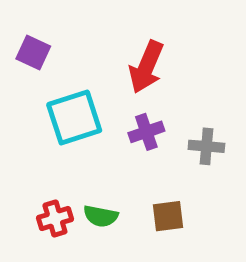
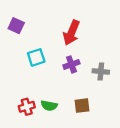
cyan square: (74, 117) -> (36, 57), size x0.7

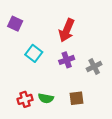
cyan square: (36, 57) -> (34, 53), turned -35
gray cross: (101, 71) -> (94, 66), turned -32

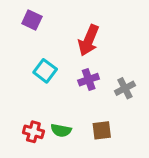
purple square: (15, 24) -> (32, 20), moved
red cross: (25, 99) -> (33, 132), turned 32

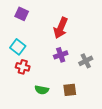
cyan square: (45, 71) -> (18, 47), moved
red cross: (33, 132) -> (23, 67), moved

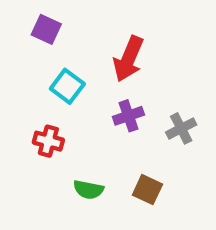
cyan square: (18, 47) -> (67, 86), moved
brown square: (70, 90) -> (147, 190), turned 32

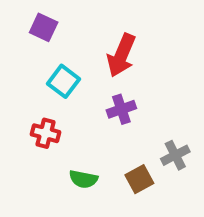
gray cross: (181, 128) -> (175, 155), moved
brown square: (147, 190) -> (139, 179), turned 36

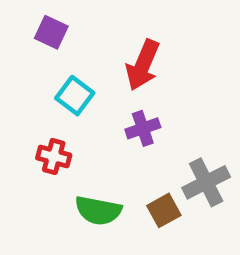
gray cross: (175, 155) -> (206, 182), size x1.4
green semicircle: (83, 179) -> (98, 210), size x1.4

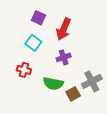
purple square: (51, 32) -> (39, 18), moved
green semicircle: (98, 210) -> (53, 83), moved

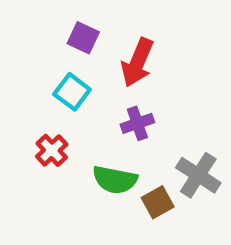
red cross: (24, 70) -> (52, 150), turned 32
gray cross: (92, 81) -> (198, 175), turned -30

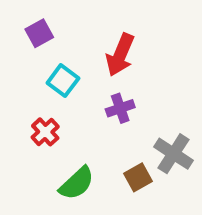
purple square: (83, 38) -> (39, 33), moved, turned 36
green semicircle: (115, 180) -> (77, 183), moved, turned -54

